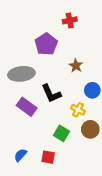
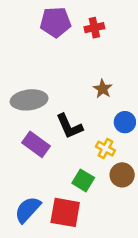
purple pentagon: (46, 44) -> (55, 22), moved, turned 30
blue semicircle: (20, 155) -> (28, 210), size x1.5
red square: (48, 157) -> (65, 212), size x1.6

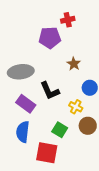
purple pentagon: (55, 22) -> (50, 38), moved
blue semicircle: (28, 210) -> (23, 132), moved, turned -35

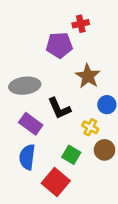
brown star: (74, 64) -> (88, 76), size x1.5
red square: (47, 153) -> (56, 182), turned 30

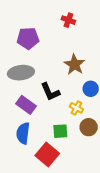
red cross: (81, 24) -> (68, 20), turned 32
purple pentagon: (59, 45) -> (28, 38), moved
green square: (71, 155) -> (60, 131), turned -35

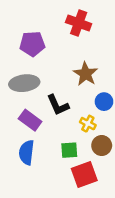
red cross: (68, 20) -> (79, 23), size x1.5
red square: (47, 154) -> (84, 174), moved, turned 30

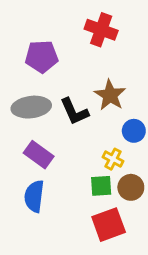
black L-shape: (58, 105) -> (74, 112), moved
green square: (69, 150) -> (101, 186), moved

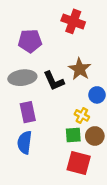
purple rectangle: (39, 155) -> (28, 112), turned 42
red square: (109, 225) -> (79, 163), turned 35

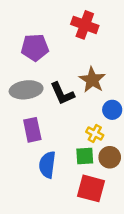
blue semicircle: (25, 142) -> (47, 165), moved

